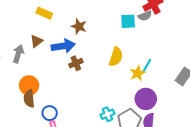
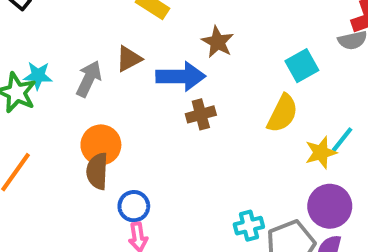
cyan square: (128, 21) -> (302, 66), moved, turned -35

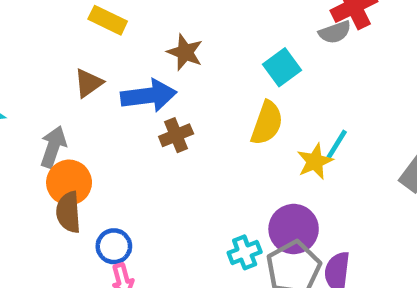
gray arrow: (89, 79) -> (53, 147), moved
purple circle: (330, 206) -> (294, 229), moved

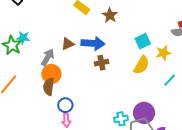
brown star: (185, 52) -> (110, 15), moved
cyan square: (282, 67) -> (143, 41), moved
brown triangle: (88, 83) -> (68, 44), moved
yellow star: (315, 161) -> (163, 53), moved

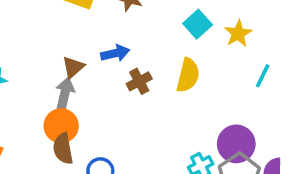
blue arrow: (93, 43) -> (115, 53), size x0.7
gray arrow: (48, 57) -> (65, 93), moved
yellow semicircle: (141, 65) -> (188, 75), moved

